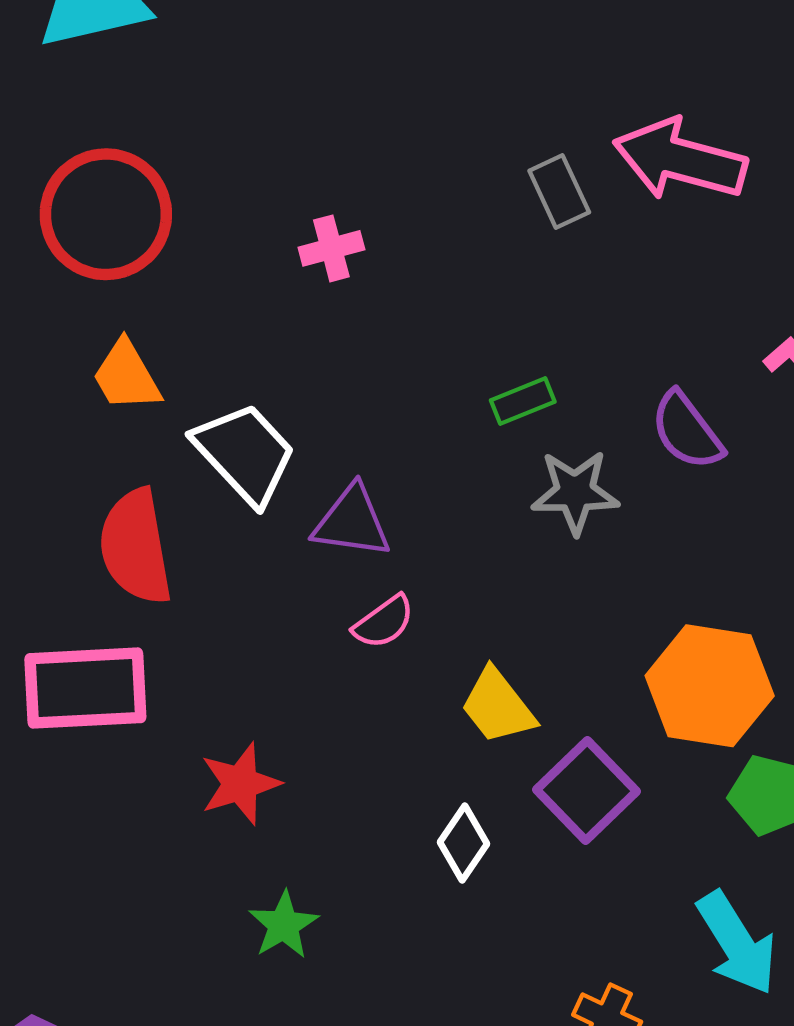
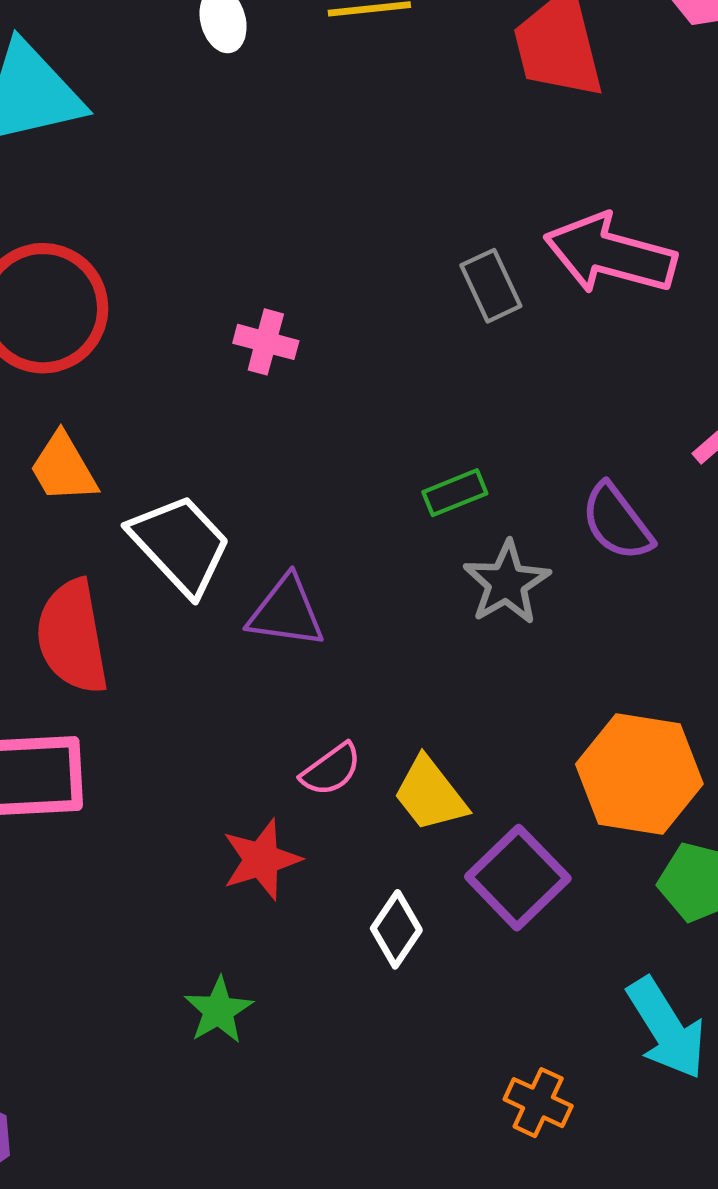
pink cross: (331, 248) -> (266, 342), turned 30
gray star: (575, 492) -> (507, 583), turned -30
pink semicircle: (384, 622) -> (331, 770), moved
red star: (240, 784) -> (261, 860), moved

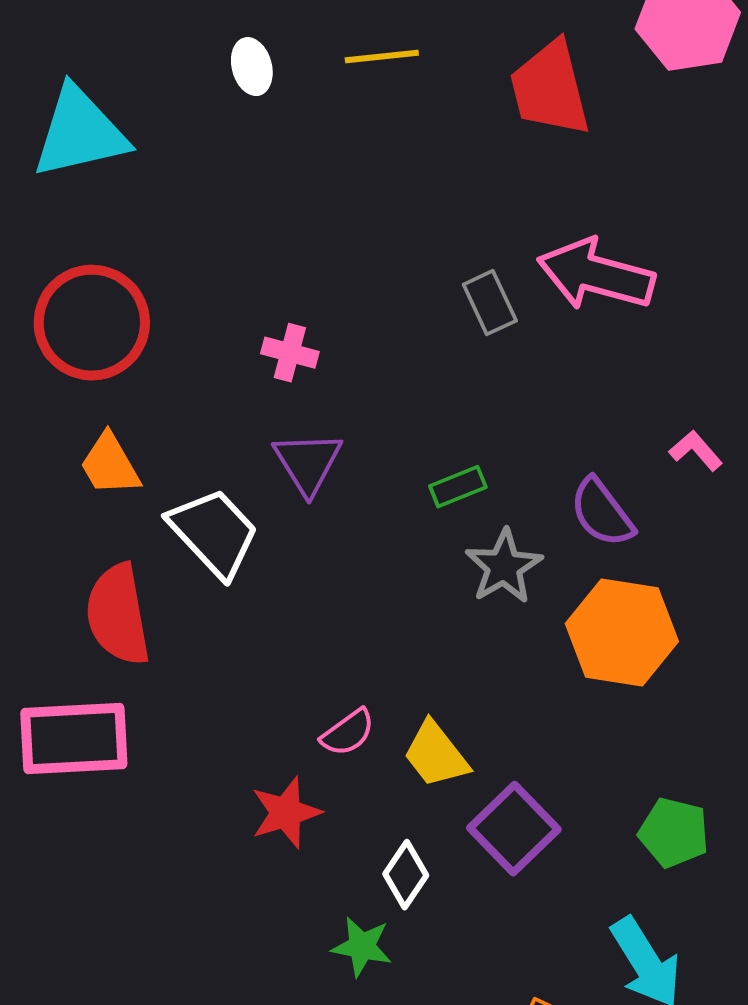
purple triangle: (286, 612) -> (308, 463), moved, turned 50
orange hexagon: (639, 774) -> (622, 633), moved
green star: (219, 1010) -> (362, 947), moved, turned -30

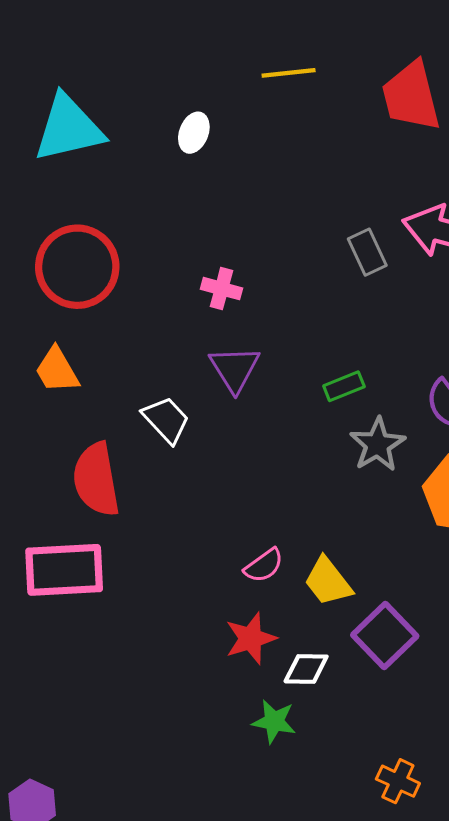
white ellipse: (252, 67) -> (194, 133), moved, turned 36
orange trapezoid: (110, 465) -> (57, 370), moved
white trapezoid: (214, 533) -> (166, 420), size x0.7
red star: (286, 813) -> (251, 638), moved
white diamond: (406, 875) -> (306, 669), turned 57

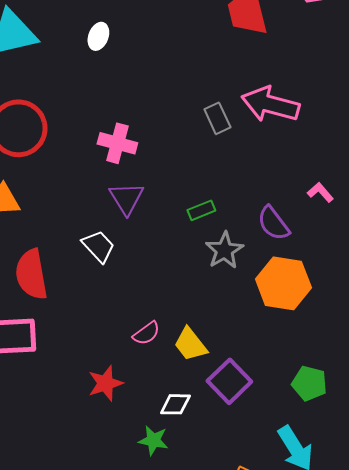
pink cross: (222, 289) -> (117, 143), size x1.4
white trapezoid: (166, 420) -> (98, 246), moved
red star: (251, 638) -> (105, 383), moved

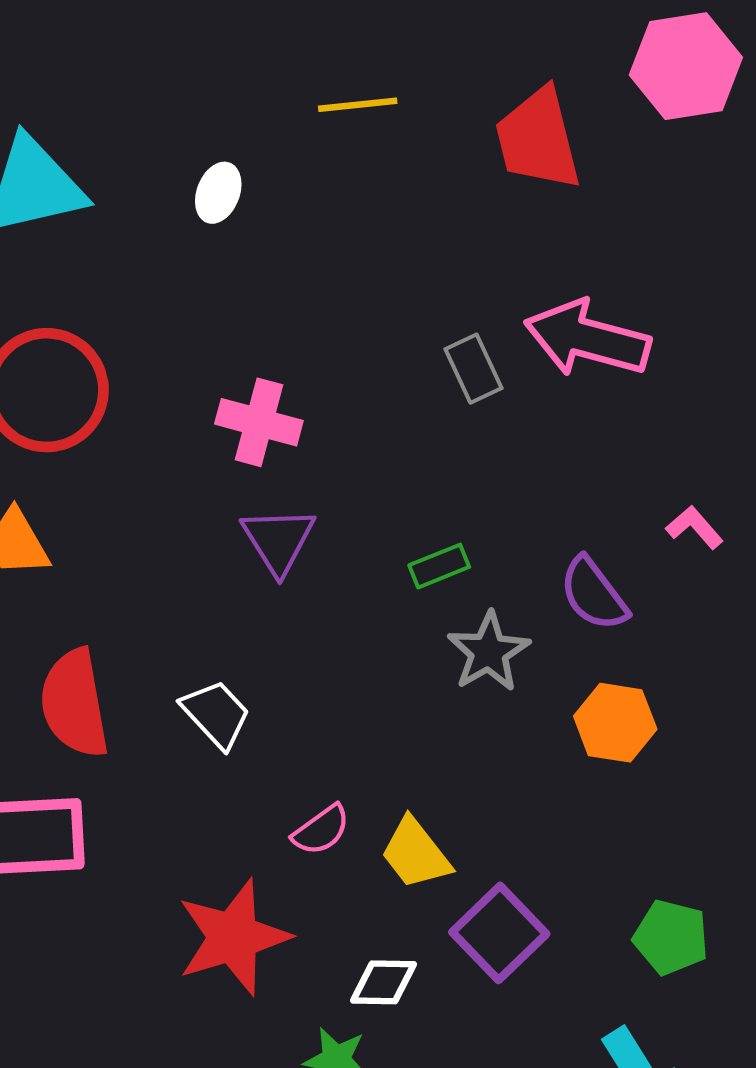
white trapezoid: (98, 246) -> (216, 714), moved
orange hexagon: (283, 283) -> (615, 723), size x0.7
red star: (105, 383) -> (233, 937), size x1.5

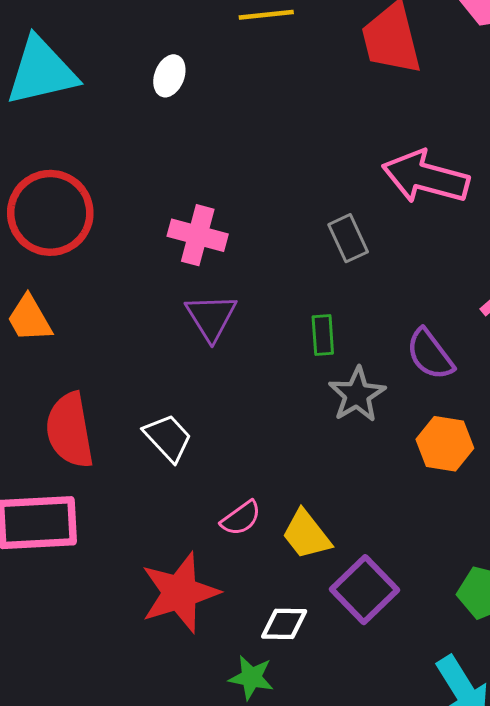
gray rectangle: (474, 369) -> (348, 238), moved
green rectangle: (439, 566) -> (323, 335), turned -72

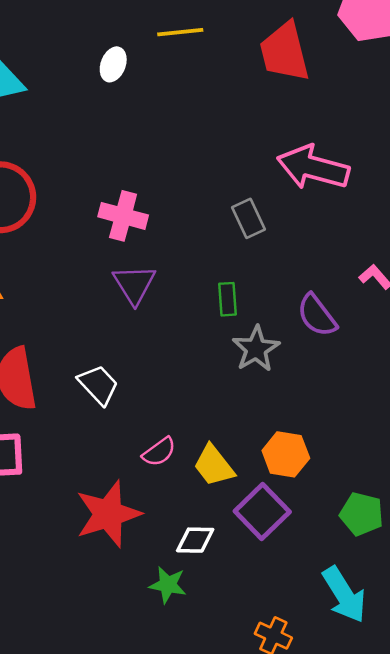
white ellipse: (169, 76) -> (113, 64), moved
orange hexagon: (445, 444) -> (286, 454), moved

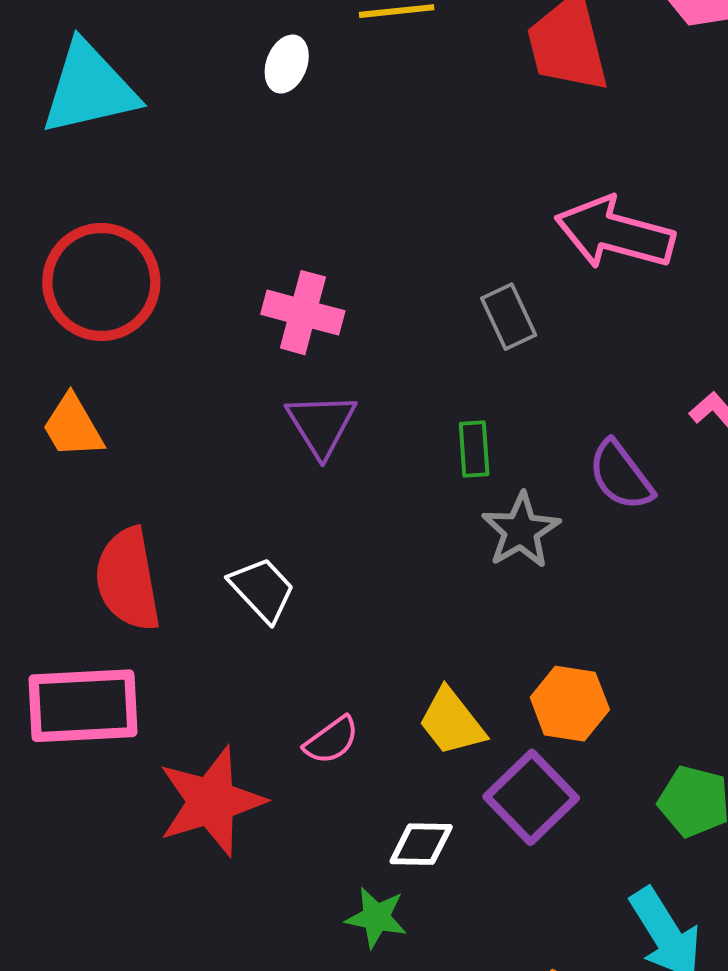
pink semicircle: (159, 452) -> (331, 740), moved
red star: (108, 514) -> (211, 801), moved

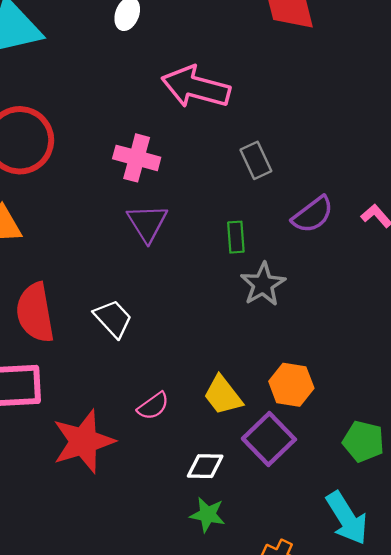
pink arrow: (615, 233) -> (196, 87), moved
purple semicircle: (621, 475) -> (313, 215), moved, turned -90
green star: (376, 917) -> (208, 515), moved

